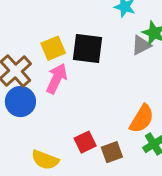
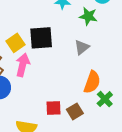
gray triangle: (141, 45) -> (82, 47), moved
red square: (85, 142) -> (53, 108), turned 35

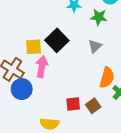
black square: (41, 38) -> (57, 40), turned -35
yellow square: (15, 43) -> (34, 47), turned 35

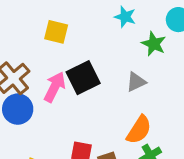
black square: (57, 40) -> (83, 78), moved
yellow square: (34, 47) -> (56, 32), moved

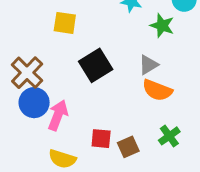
pink arrow: (55, 87) -> (58, 115), moved
orange semicircle: (139, 130) -> (157, 90), moved, turned 84

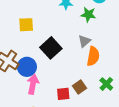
orange semicircle: (157, 90) -> (93, 56), turned -90
blue circle: (34, 103) -> (27, 67), moved
brown square: (128, 147) -> (80, 87), moved

